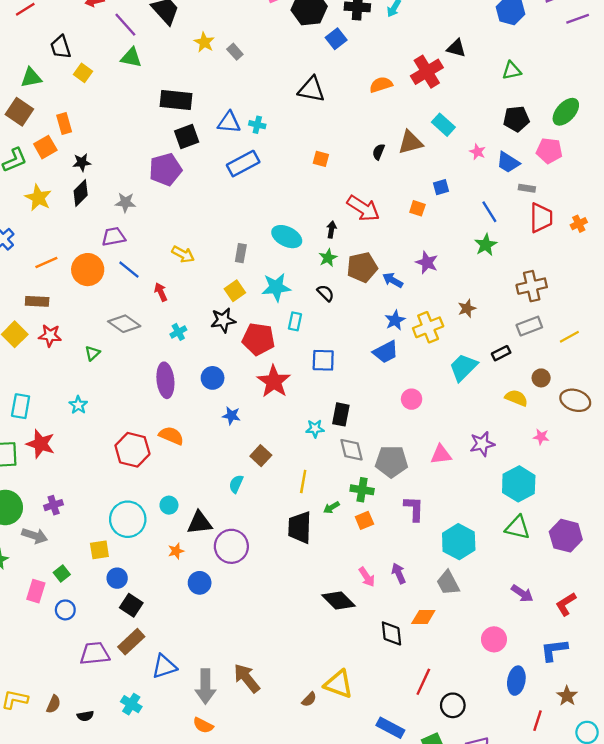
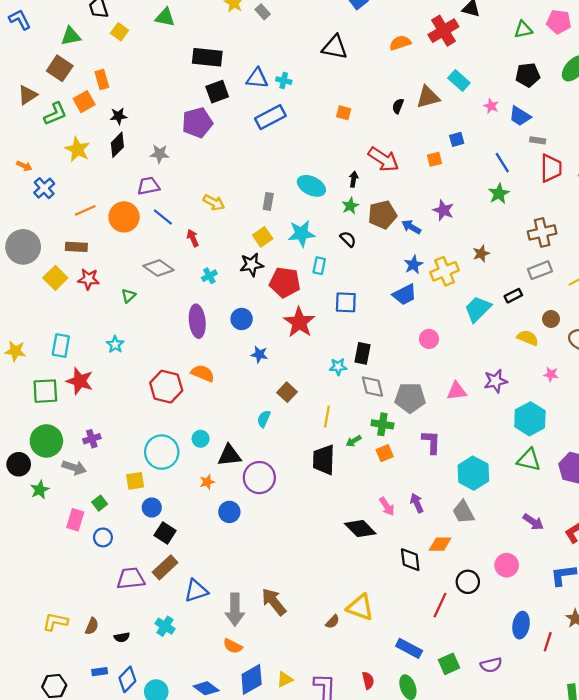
pink pentagon: (549, 151) -> (559, 22), moved
orange square: (417, 208) -> (435, 159), turned -32
blue ellipse: (516, 681) -> (521, 625), moved
black circle: (453, 705) -> (468, 582), moved

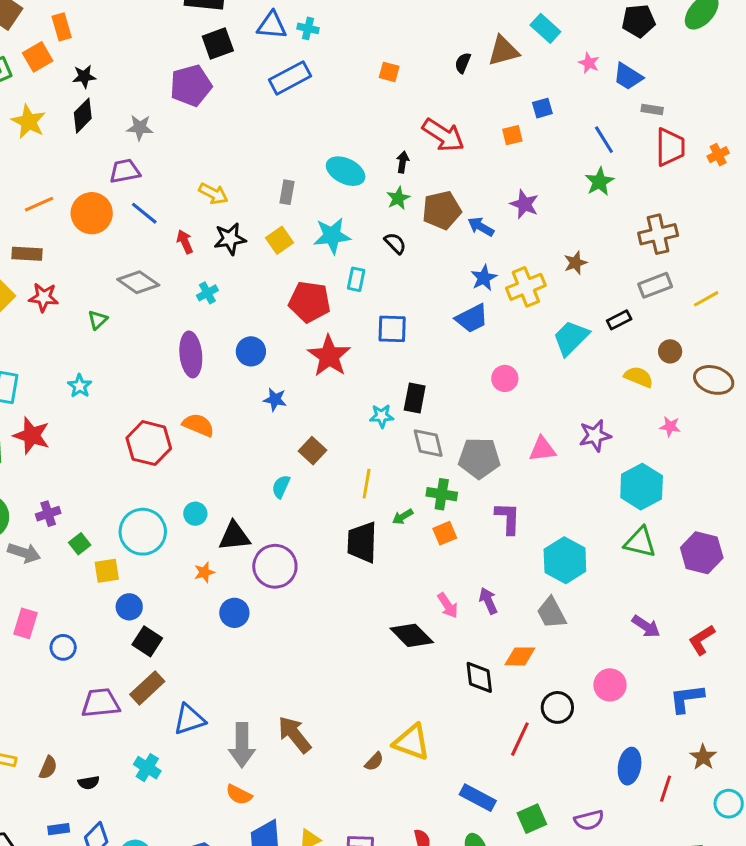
black star: (252, 265) -> (230, 239), moved
green square: (100, 503) -> (80, 544), moved

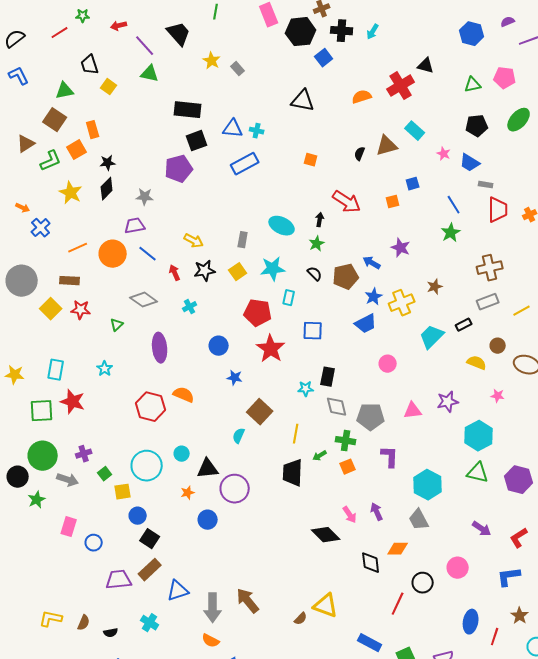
brown pentagon: (442, 210) -> (346, 277), moved
purple ellipse: (191, 354) -> (160, 348), moved
brown square: (313, 451) -> (260, 412), size x1.4

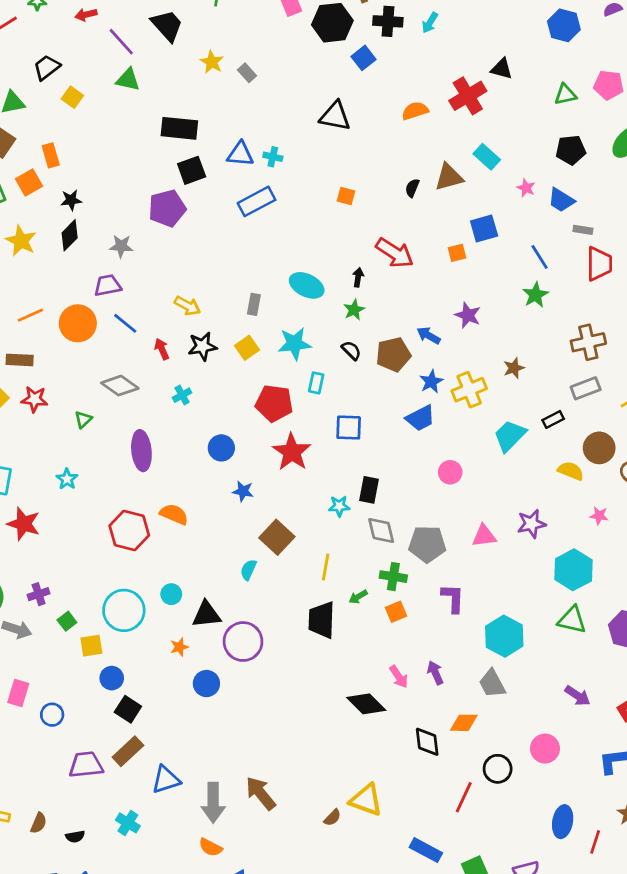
black trapezoid: (90, 65) -> (47, 67), turned 70
blue square: (413, 184) -> (484, 229), size x1.5
brown circle: (498, 346) -> (599, 448), size x1.5

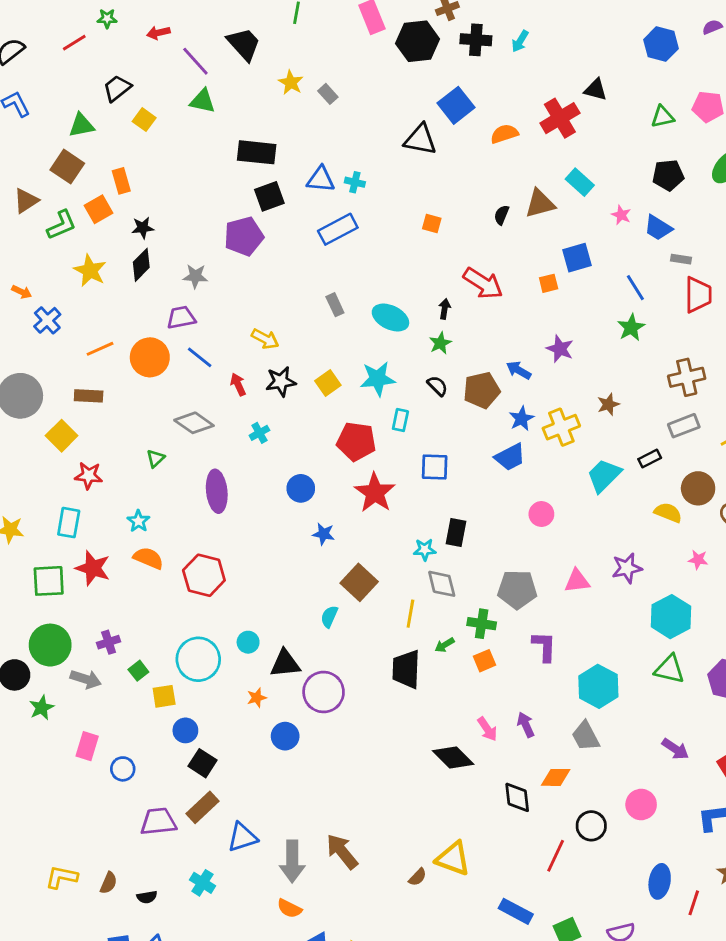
blue square: (364, 58) -> (456, 105), moved, size x1.4
gray rectangle: (254, 304) -> (335, 305), moved, turned -35
red star: (34, 399) -> (89, 476), moved
orange semicircle: (174, 514) -> (148, 558), moved
gray diamond: (381, 531) -> (442, 584), moved

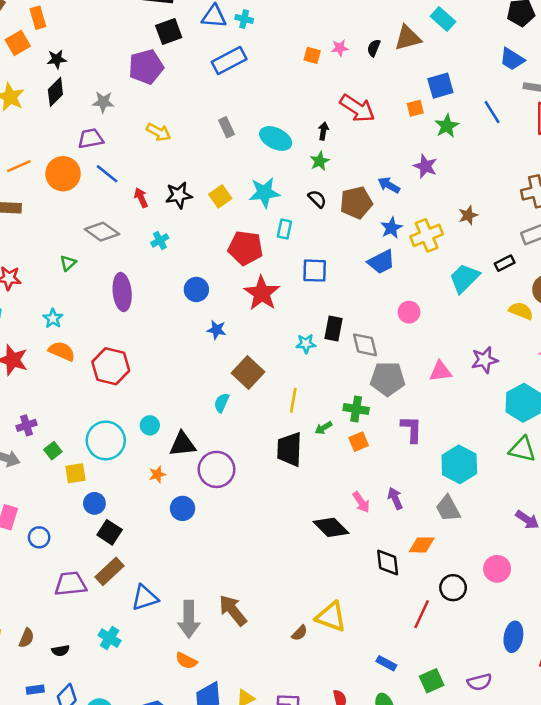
pink star: (621, 215) -> (340, 48), moved, turned -30
green star: (631, 327) -> (447, 126), moved
yellow arrow: (265, 339) -> (159, 132), moved
gray diamond: (442, 584) -> (365, 345), moved
blue rectangle: (516, 911) -> (386, 663), size x0.7

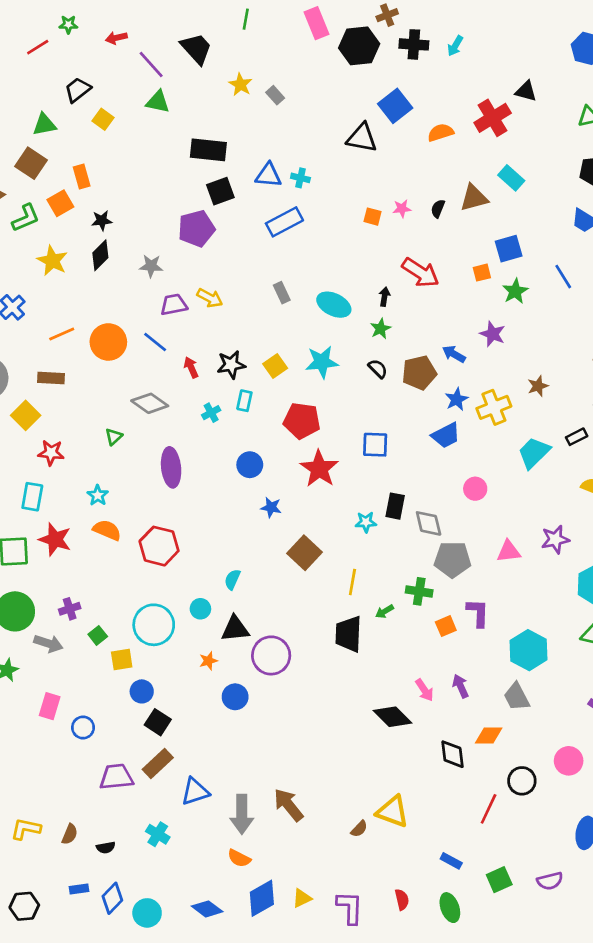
purple trapezoid: (91, 139) -> (174, 305), moved
cyan rectangle: (284, 229) -> (244, 401), moved
cyan semicircle: (222, 403) -> (232, 579), moved
orange square: (359, 442) -> (446, 626), moved

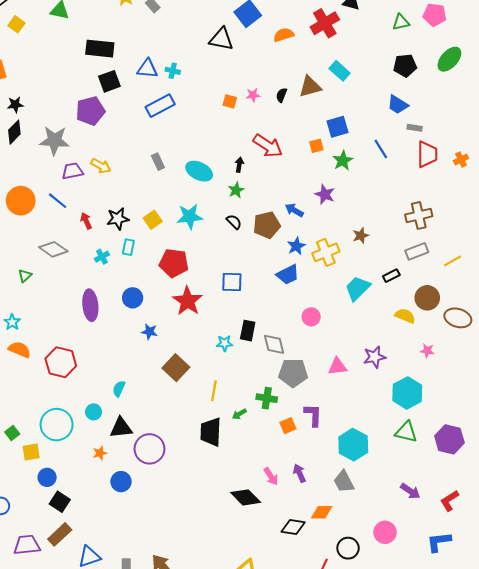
gray star: (151, 266) -> (54, 140), size x1.6
purple ellipse: (171, 467) -> (90, 305), moved
black diamond: (453, 754) -> (293, 527), turned -75

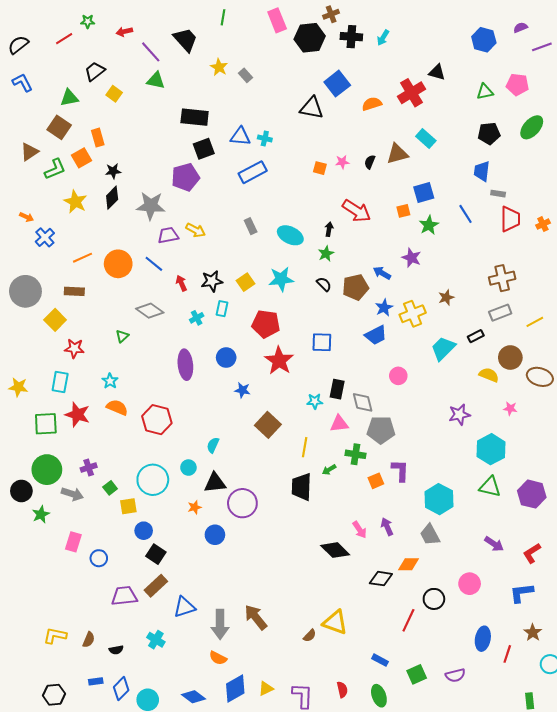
blue trapezoid: (398, 105) -> (482, 171), turned 65
pink triangle: (337, 366) -> (339, 424), moved

